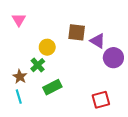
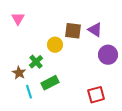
purple triangle: (98, 41) -> (95, 30), moved
yellow circle: (47, 47) -> (55, 45), moved
cyan line: (19, 97) -> (29, 92), moved

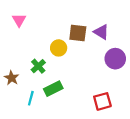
brown star: (19, 73) -> (12, 78), moved
cyan line: (29, 92) -> (31, 98), turned 32

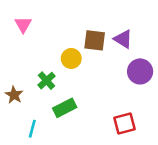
cyan line: (31, 98) -> (32, 129), moved

